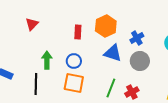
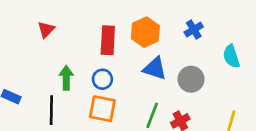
red rectangle: (78, 32) -> (108, 40), size x1.5
blue cross: (137, 38) -> (194, 29), moved

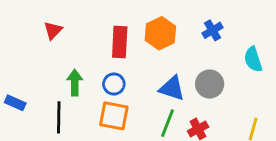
blue triangle: (155, 68) -> (172, 88), moved

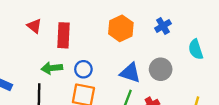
red triangle: (53, 30) -> (34, 26), turned -35
red rectangle: (120, 42) -> (64, 35), moved
green arrow: (75, 83) -> (52, 68), turned -96

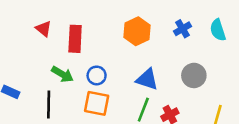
cyan semicircle: (196, 49) -> (218, 30), moved
green arrow: (52, 68) -> (62, 74), turned -144
gray circle: (161, 69) -> (194, 75), moved

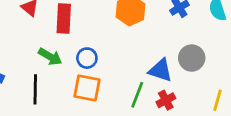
blue triangle: (147, 79) -> (160, 70), moved

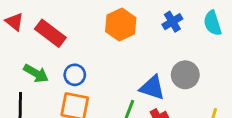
red rectangle: (64, 19) -> (50, 33), turned -56

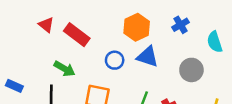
cyan semicircle: (213, 23) -> (215, 42), moved
blue circle: (75, 75) -> (115, 60), moved
blue triangle: (152, 88) -> (148, 57), moved

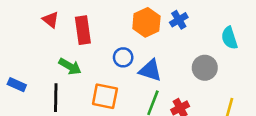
blue cross: (180, 25) -> (179, 20), moved
red rectangle: (77, 35) -> (83, 30), turned 45
blue triangle: (148, 57) -> (150, 70), moved

